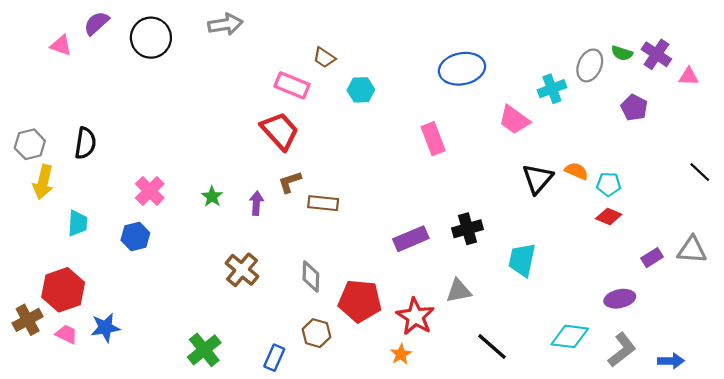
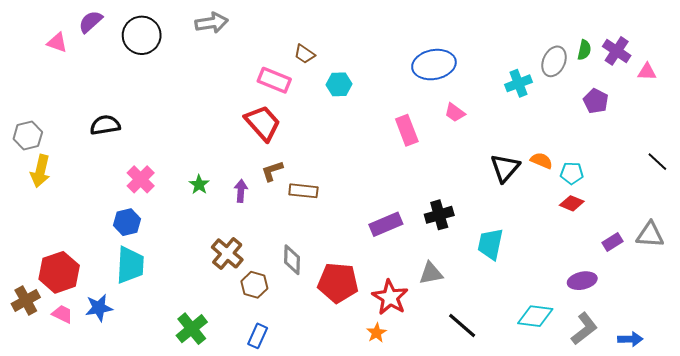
green semicircle: (622, 53) -> (584, 50), turned -96
pink trapezoid: (514, 120) -> (455, 113), moved, size x0.7
black semicircle: (85, 143) -> (105, 125), moved, turned -108
cyan trapezoid: (78, 223) -> (130, 265), moved, size x1.5
brown hexagon: (316, 333) -> (254, 285), moved

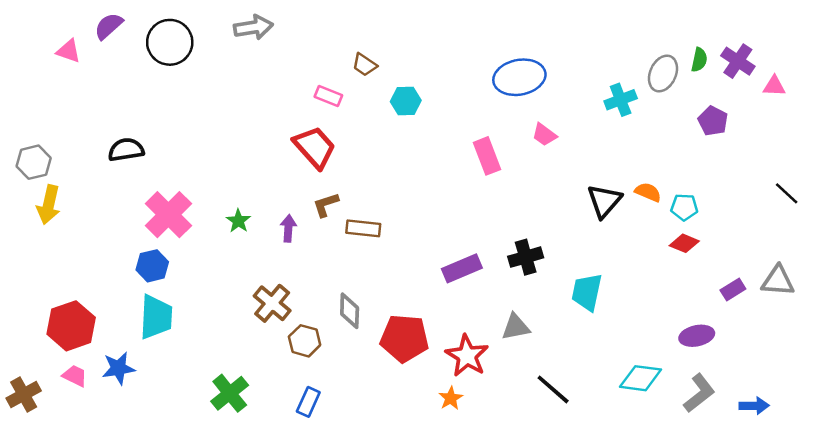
pink rectangle: (274, 80) -> (328, 96), size x0.7
pink cross: (141, 179) -> (168, 215), size x1.4
brown cross: (26, 300) -> (24, 394), moved

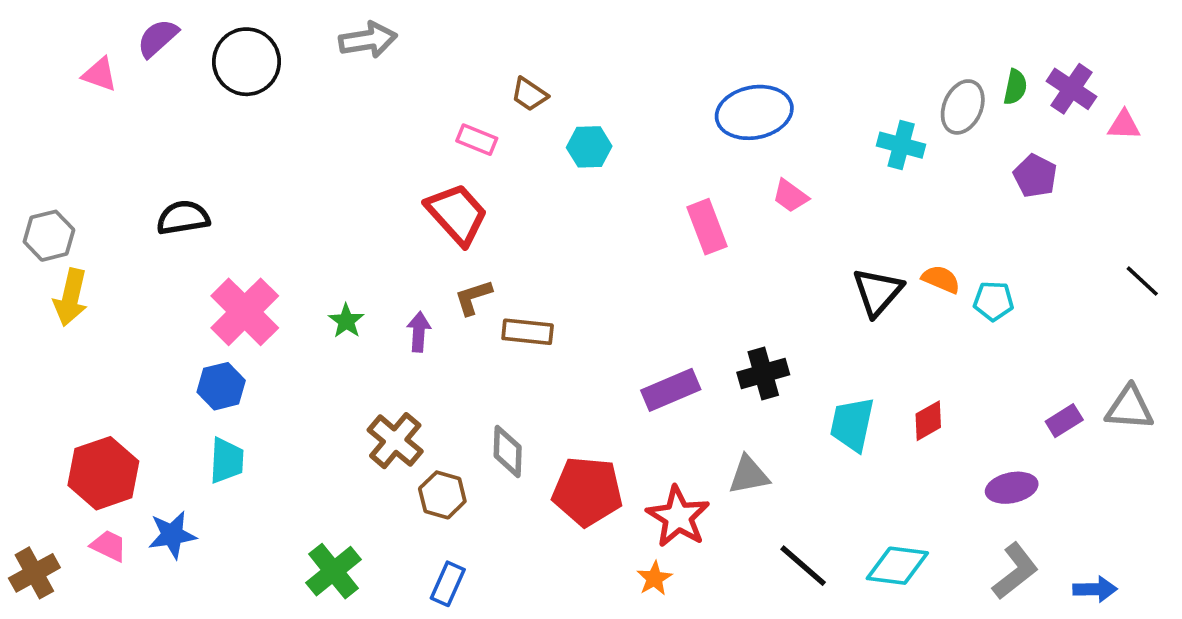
cyan cross: (621, 100) -> (901, 145), turned 36
red diamond: (684, 243) -> (928, 421), moved, turned -52
cyan trapezoid: (156, 317) -> (227, 461), size x0.7
cyan diamond: (641, 378) -> (897, 566), moved

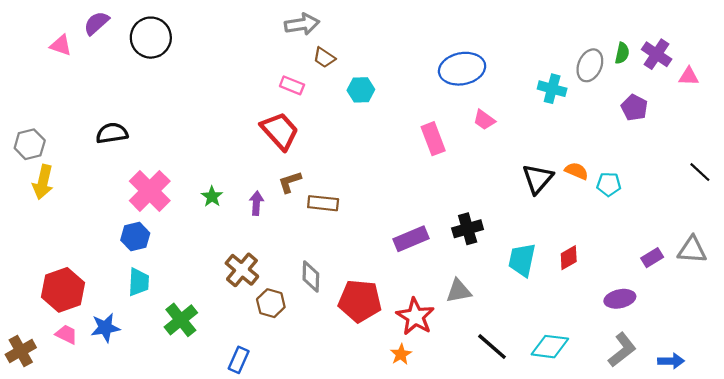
gray arrow: (368, 40) -> (302, 24), moved
green cross: (334, 571) -> (181, 320), moved
blue rectangle: (448, 584) -> (239, 360), moved

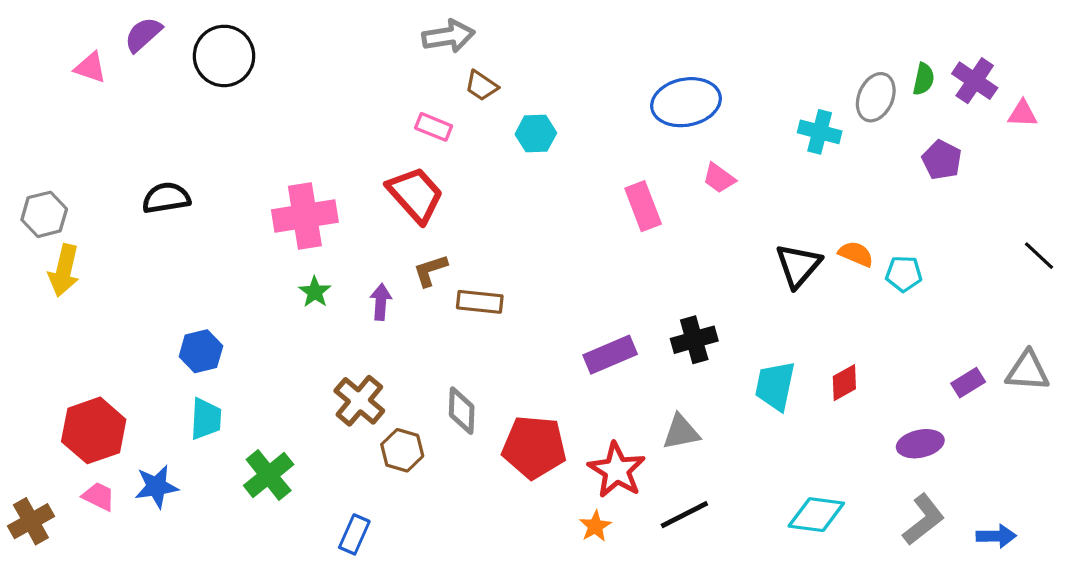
pink cross: (150, 191) -> (305, 216), moved, turned 36
black line: (492, 347) -> (684, 515), moved, turned -68

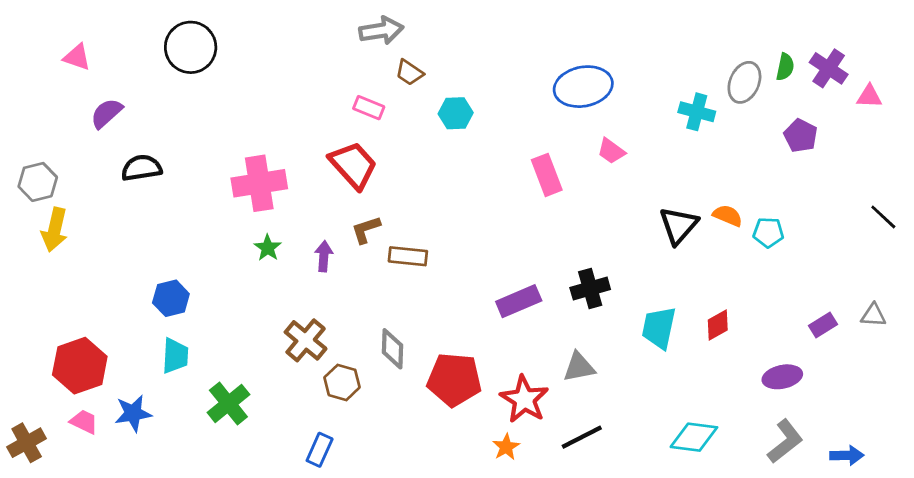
purple semicircle: (143, 35) -> (106, 113), moved
gray triangle: (1028, 371) -> (873, 315), size x0.7
blue rectangle: (354, 534) -> (320, 450), moved

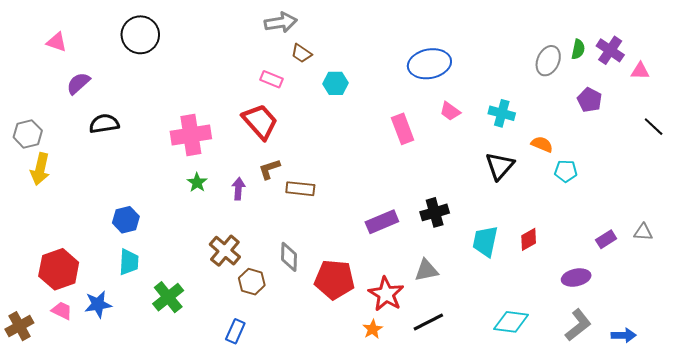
cyan cross: (697, 112) -> (502, 113), moved
orange semicircle: (728, 216) -> (542, 144), moved
black line: (883, 217) -> (654, 127), moved

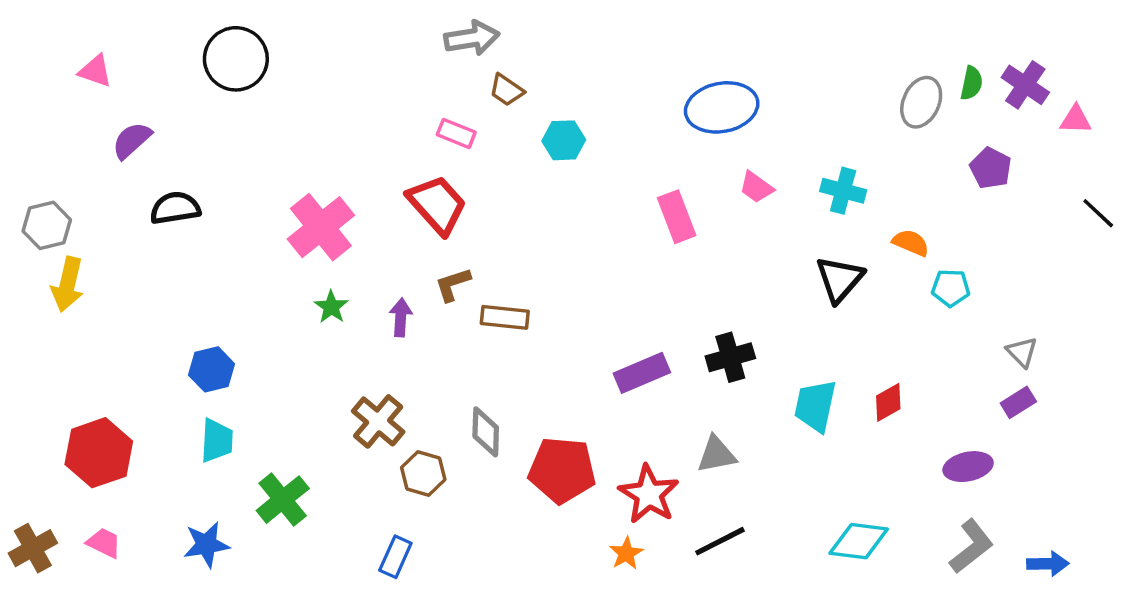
pink cross: (191, 135) -> (321, 227), turned -30
gray triangle: (643, 232) -> (1022, 352), moved, turned 42
blue star: (98, 304) -> (206, 545), moved
pink trapezoid: (62, 311) -> (104, 543), moved

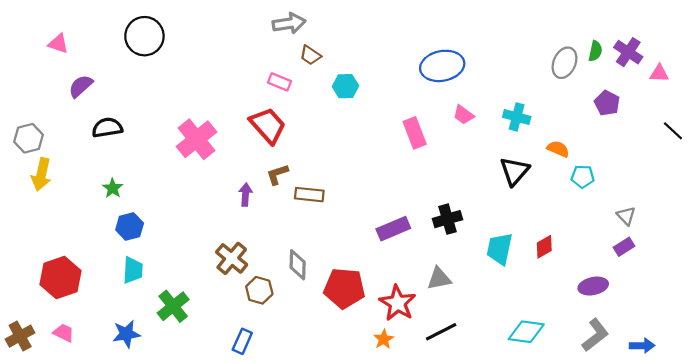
green star: (331, 307) -> (113, 188), moved

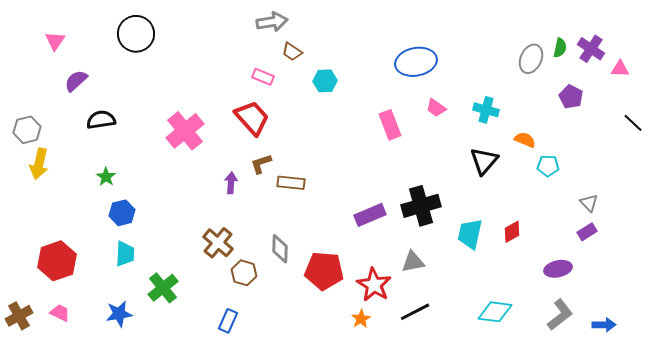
pink triangle: (58, 44) -> (55, 41), turned 45
black cross: (448, 219) -> (421, 206), size x1.4

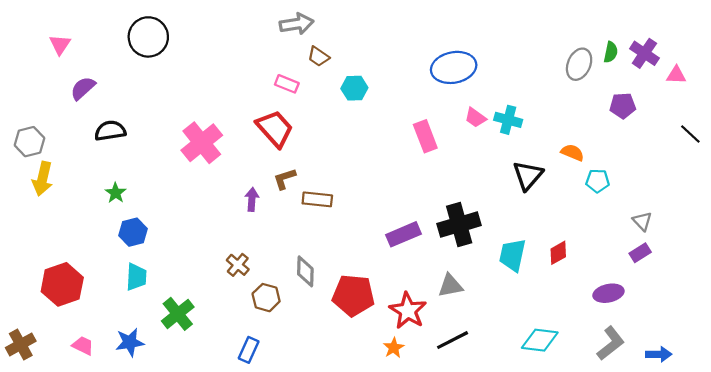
purple pentagon: (571, 97) -> (623, 106), turned -30
cyan cross: (486, 110) -> (508, 120), moved
brown cross: (218, 243) -> (238, 265), size x0.7
pink trapezoid: (60, 313) -> (83, 346), moved

